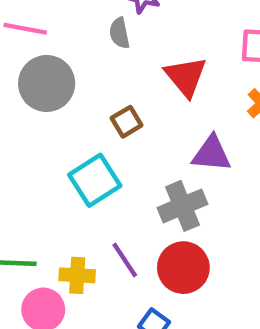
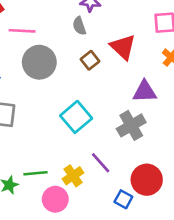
brown square: (127, 122) -> (90, 60), moved
red circle: (183, 268) -> (147, 180), moved
yellow cross: (77, 275) -> (73, 176), turned -30

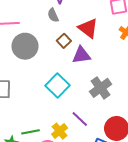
purple triangle: (145, 92) -> (81, 55), moved

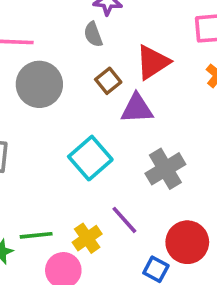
red triangle: (88, 28) -> (153, 62), turned 45

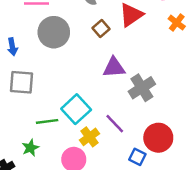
purple triangle: (137, 108) -> (114, 67), moved
cyan square: (90, 158) -> (76, 109), moved
green line: (36, 235) -> (47, 121), moved

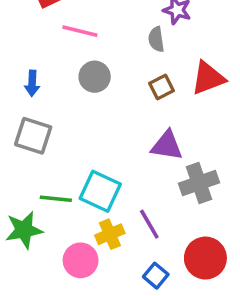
gray circle: (54, 32) -> (95, 77), size x0.7
cyan square: (76, 109) -> (100, 191), turned -36
green star: (30, 148) -> (24, 230), size x1.5
blue square: (137, 157) -> (156, 276), moved

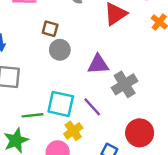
gray circle: (95, 77) -> (60, 50), moved
brown square: (162, 87) -> (50, 29), moved, turned -35
purple line: (149, 224) -> (92, 107), moved

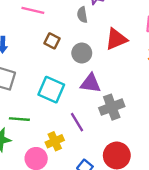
gray circle: (60, 50) -> (82, 53), moved
cyan square: (61, 104) -> (51, 90), moved

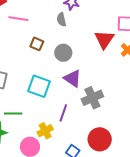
red triangle: (116, 39) -> (104, 39), moved, turned -30
purple triangle: (90, 83) -> (73, 78), turned 30
purple line: (77, 122) -> (63, 113), turned 54

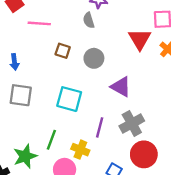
purple triangle: (73, 78) -> (121, 87), moved
gray cross: (92, 98) -> (132, 123), moved
green line: (13, 114) -> (51, 140), moved, turned -66
yellow cross: (45, 131) -> (80, 150), turned -35

